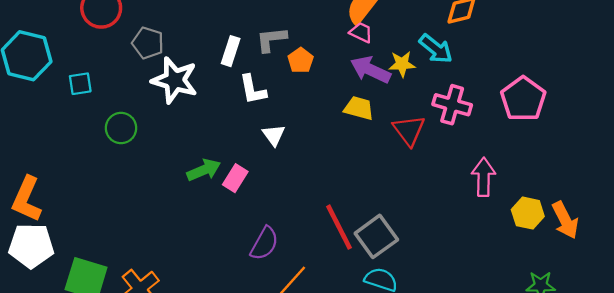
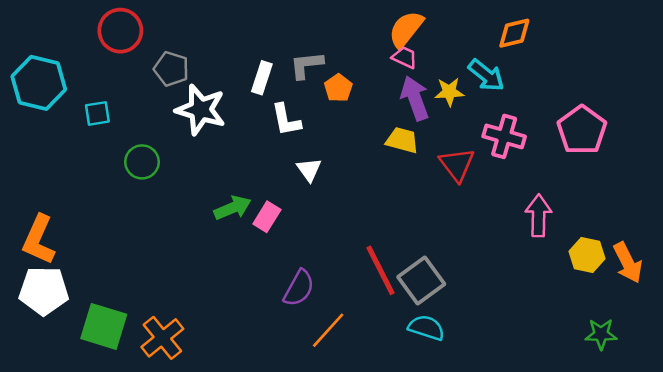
purple arrow: (370, 70) -> (415, 98), turned 45

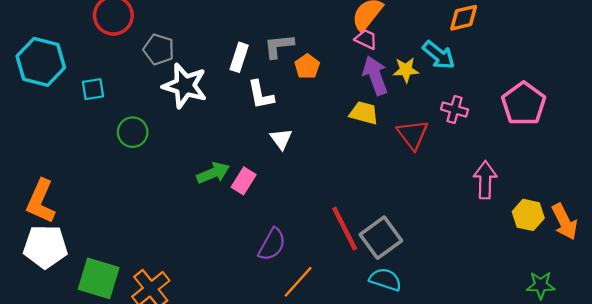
pink cross: (504, 136) -> (455, 109), size x0.7

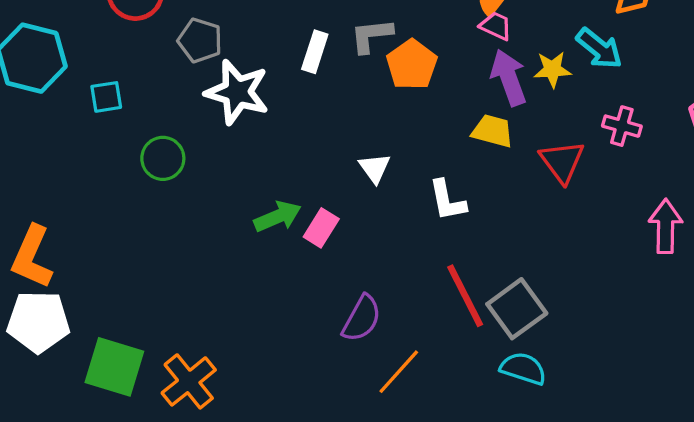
orange pentagon: (307, 66) -> (412, 65), size x1.4
white L-shape: (261, 95) -> (447, 200), moved

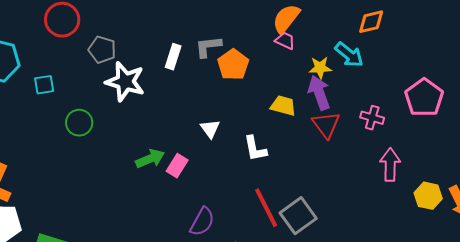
purple arrow: (509, 78) -> (319, 93), moved
pink cross: (622, 126) -> (372, 118), moved

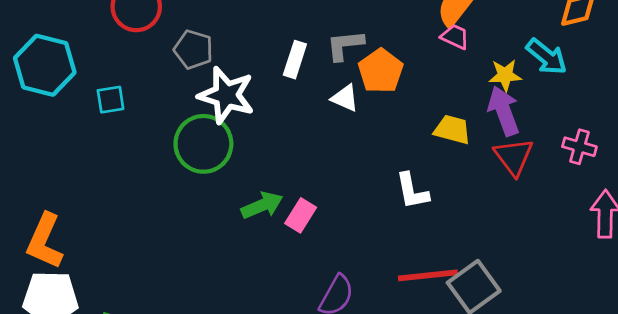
green circle: (79, 123) -> (203, 144), moved, size x1.5
white triangle: (210, 129) -> (345, 98), moved, turned -30
red line: (266, 208) -> (428, 275), turned -69

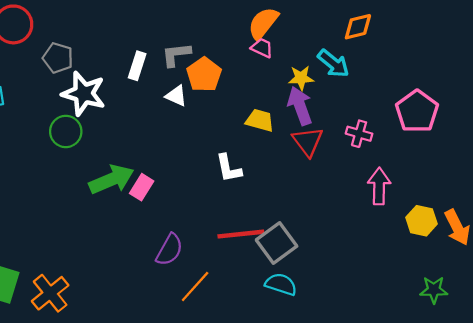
green circle: (203, 144) -> (66, 131), size x0.7
green arrow: (262, 205) -> (111, 179), size x1.4

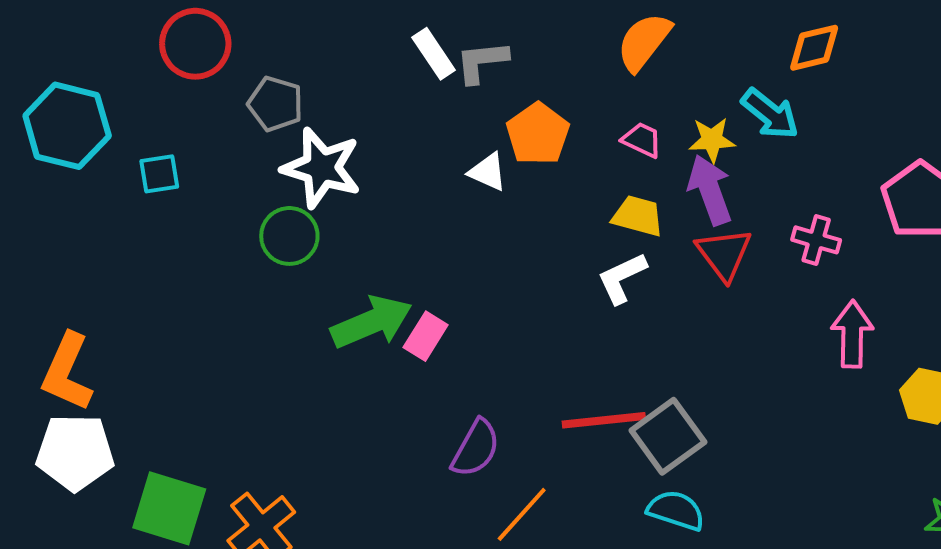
pink trapezoid: (262, 48) -> (642, 140), moved
gray L-shape: (176, 55) -> (482, 62), moved
white rectangle: (137, 66) -> (434, 54), moved, turned -52
white L-shape: (229, 168) -> (622, 278), moved, turned 76

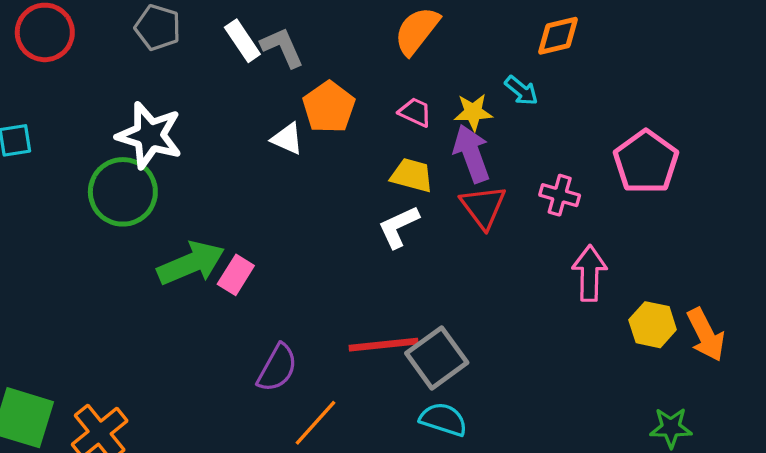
gray L-shape: (482, 62) -> (282, 47), turned 72
gray pentagon: (275, 104) -> (158, 27), moved
cyan arrow: (770, 114) -> (521, 91), size x0.7
green circle: (289, 236) -> (123, 192), size x1.4

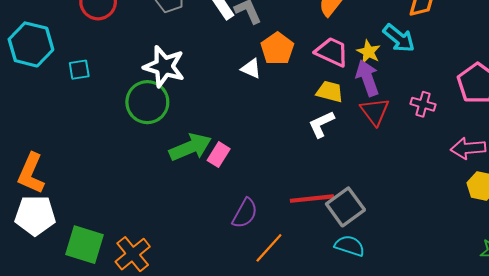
cyan arrow: (521, 91) -> (399, 38), size x1.5
pink trapezoid: (415, 112) -> (332, 52), size x1.6
yellow star: (473, 112) -> (369, 52), turned 30
pink arrow: (590, 273) -> (468, 148), moved, turned -96

